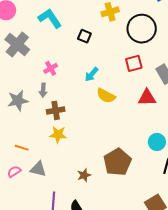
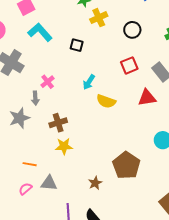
black circle: (142, 29) -> (132, 30), size x0.6
gray arrow: (43, 90) -> (35, 98), moved

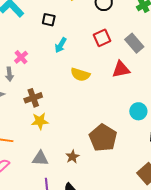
cyan arrow: (89, 82) -> (61, 45), moved
gray triangle: (49, 183) -> (40, 158), moved

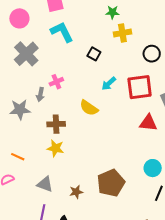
red square: (102, 38) -> (140, 87), size x1.5
cyan arrow: (61, 45) -> (109, 84), moved
yellow semicircle: (80, 75) -> (89, 108), moved

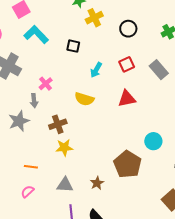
red square: (140, 87) -> (127, 64), size x0.6
red triangle: (148, 123) -> (127, 99), moved
cyan circle: (153, 168) -> (153, 141), moved

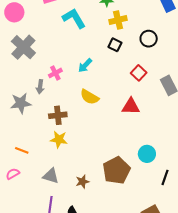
cyan L-shape: (36, 35) -> (74, 18), moved
black square: (73, 46) -> (115, 45), moved
red square: (127, 64) -> (139, 73), turned -35
cyan arrow: (96, 70) -> (85, 65), moved

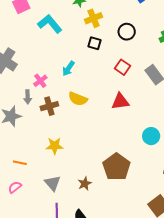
brown cross: (58, 115) -> (49, 106), moved
cyan circle: (147, 154) -> (151, 136), moved
gray triangle: (51, 176) -> (53, 183), turned 42

